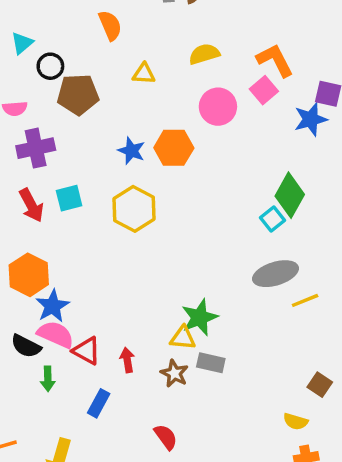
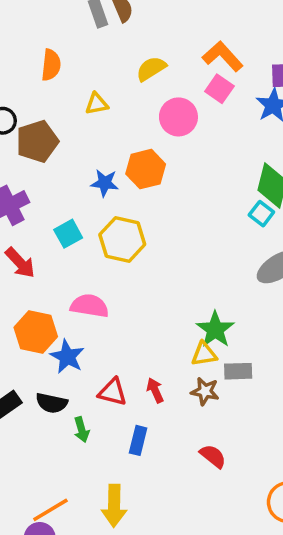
orange semicircle: (110, 25) -> (51, 65), turned 44
cyan square: (69, 198) -> (68, 234), moved
pink semicircle: (56, 334) -> (90, 306), moved

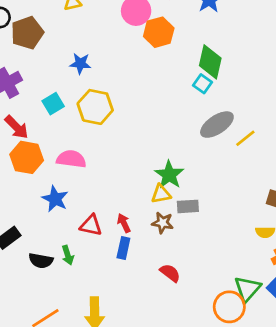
orange hexagon: (146, 169) -> (159, 32), moved
orange hexagon: (36, 332) -> (27, 157), moved
black semicircle: (52, 403) -> (41, 261), moved
blue rectangle: (138, 440) -> (123, 248), moved

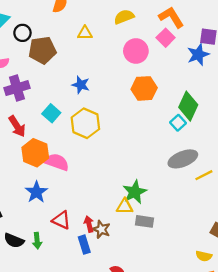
orange hexagon: (159, 32) -> (144, 88), moved
cyan square: (53, 104) -> (51, 113), turned -30
orange hexagon: (27, 157) -> (35, 153), moved
brown star: (163, 223) -> (101, 229), moved
blue rectangle: (123, 248) -> (84, 245), turned -42

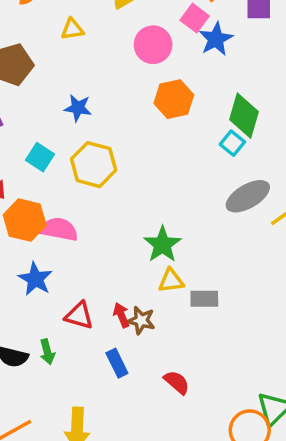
blue star: (198, 55) -> (216, 39), moved
green star: (135, 192) -> (162, 245), moved
blue rectangle: (84, 245) -> (117, 363), moved

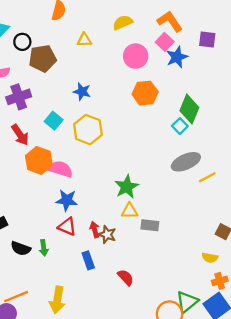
blue star: (35, 279) -> (67, 200), moved, turned -30

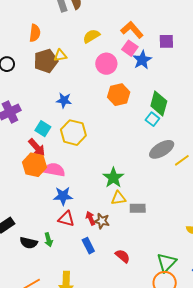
brown pentagon: (43, 58) -> (46, 61), moved
red arrow: (20, 135) -> (37, 147), moved
green triangle: (187, 302) -> (166, 262), moved

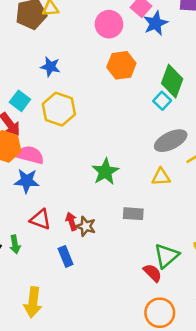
blue star: (63, 196) -> (27, 181), moved
yellow triangle: (118, 198) -> (161, 177), moved
red semicircle: (123, 256) -> (153, 273), moved
green triangle: (166, 262) -> (166, 256), moved

